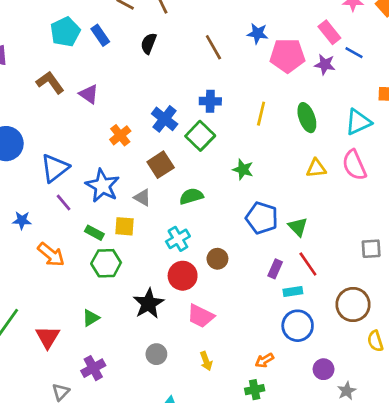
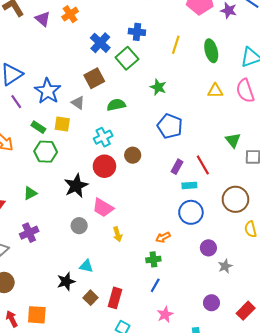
orange cross: (120, 135) -> (70, 14), moved
green triangle: (298, 227) -> (233, 140), moved
pink trapezoid: (201, 316) -> (103, 208), moved

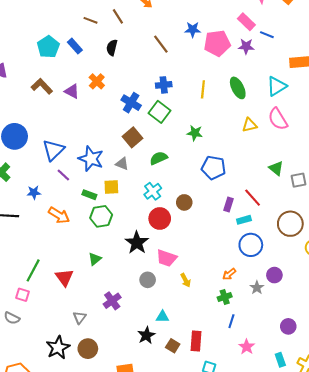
purple cross: (29, 233) -> (112, 301), moved
gray star: (225, 266) -> (257, 288), moved

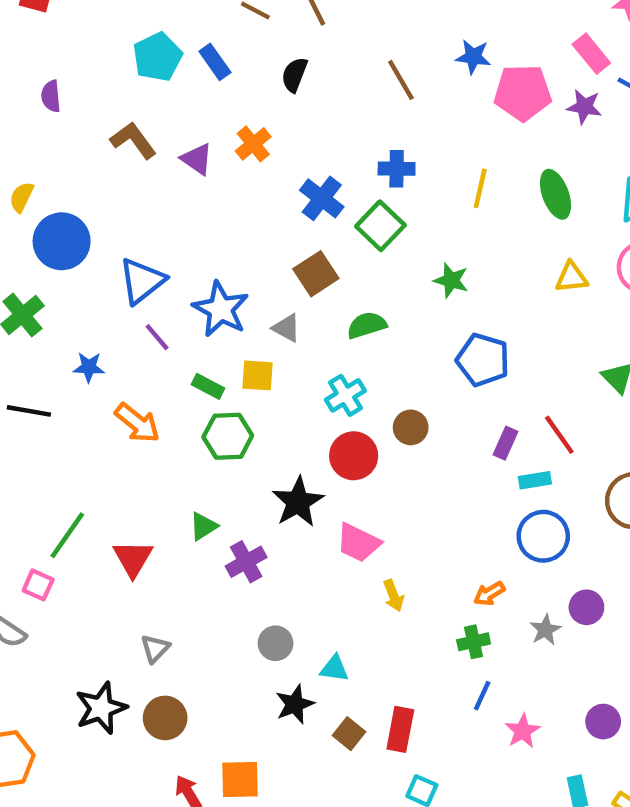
gray circle: (148, 280) -> (276, 643), moved
purple cross: (112, 301) -> (246, 562), moved
pink star: (247, 347) -> (523, 731), moved

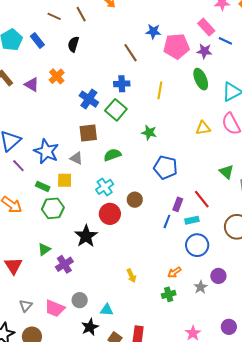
brown line: (401, 80) -> (130, 53), moved
green ellipse: (556, 194) -> (201, 79), moved
brown square: (316, 274) -> (88, 133), turned 30
pink trapezoid: (358, 543) -> (55, 308), moved
blue line: (482, 696) -> (167, 221), moved

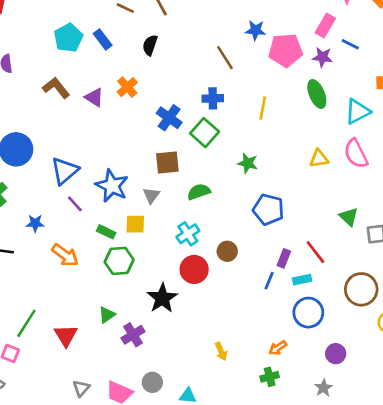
pink rectangle: (206, 27) -> (325, 26), turned 72
gray triangle: (76, 158) -> (151, 195), turned 40
gray star: (201, 287) -> (323, 388), moved

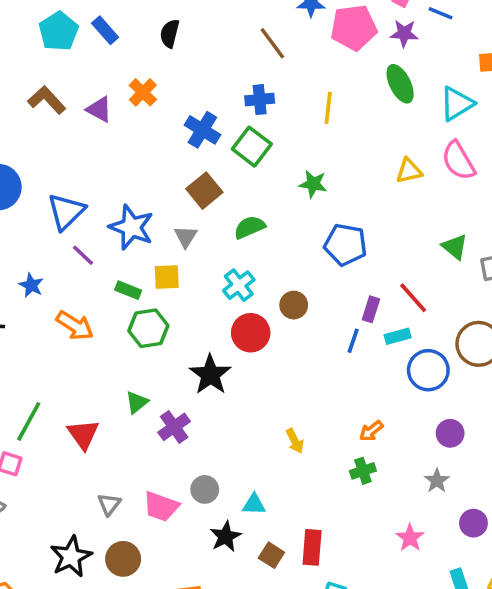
brown square: (167, 163) -> (204, 191), turned -30
blue star: (35, 223) -> (31, 285), turned 30
blue circle: (308, 313) -> (428, 370), moved

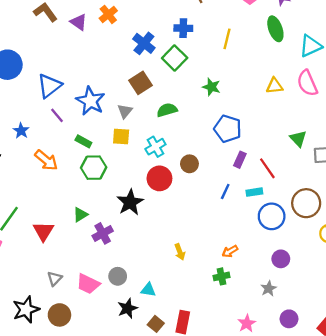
yellow square: (167, 277) -> (121, 137), moved
purple rectangle: (371, 309) -> (240, 160), moved

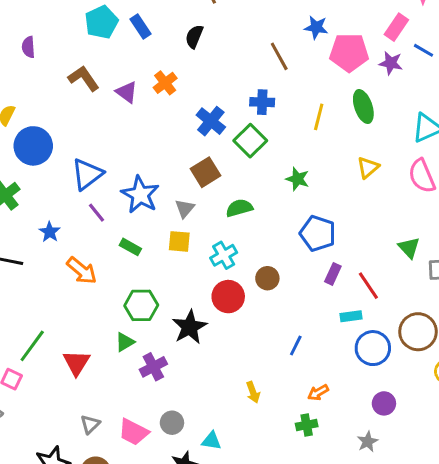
green ellipse: (275, 29) -> (363, 107), moved
yellow triangle: (274, 86) -> (368, 167), moved, turned -36
green hexagon: (94, 168) -> (141, 305), moved
blue line: (225, 192) -> (296, 345), moved

